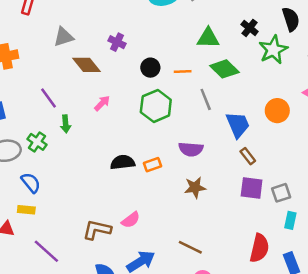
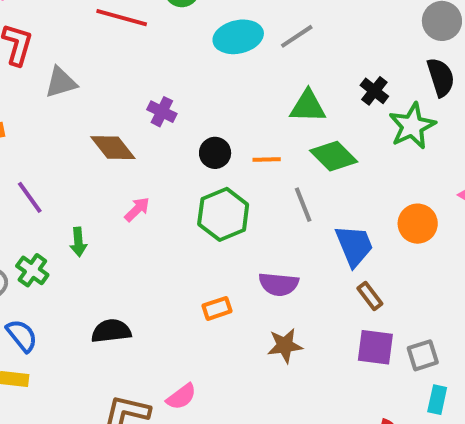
gray triangle: (64, 37) -> (61, 82), moved
purple line: (49, 98) -> (30, 197), moved
black semicircle: (123, 162) -> (111, 331), moved

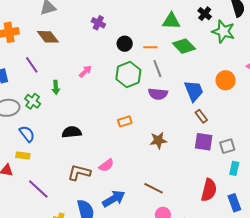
green star: (412, 126) -> (223, 31), turned -30
brown diamond: (113, 148) -> (48, 37), moved
gray line: (303, 205) -> (157, 69), moved
purple semicircle: (279, 284) -> (158, 94), moved

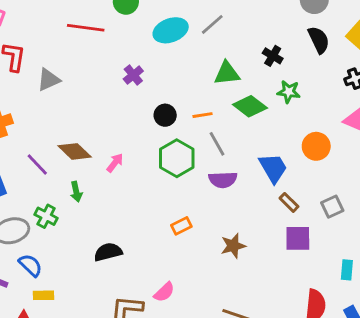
purple cross: (98, 23) -> (133, 75), moved, turned 32
green star: (223, 31) -> (289, 92), moved, size x0.7
brown diamond: (48, 37) -> (75, 151), moved
blue semicircle: (27, 134) -> (30, 265), moved
gray square: (227, 146) -> (332, 207), moved

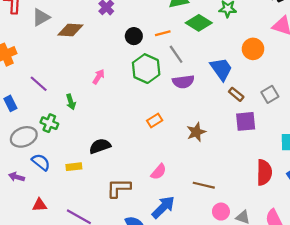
brown diamond: (75, 151) -> (70, 30), moved, turned -35
pink semicircle: (164, 292) -> (159, 172), moved
yellow rectangle: (43, 295) -> (74, 167), moved

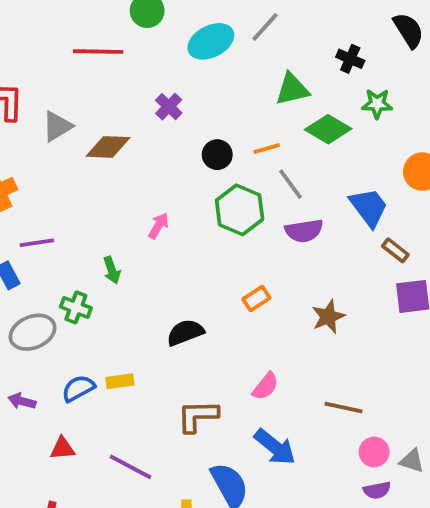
purple line: (39, 84) -> (37, 243), moved, turned -48
black semicircle: (100, 146) -> (185, 333), moved
blue semicircle: (41, 162) -> (78, 388), moved, turned -66
blue arrow: (163, 207) -> (275, 447), turned 85

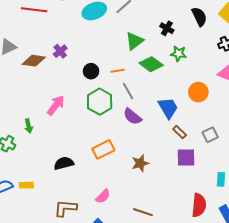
green triangle: (292, 89) -> (134, 41), turned -30
purple cross: (169, 107) -> (60, 51), moved
pink arrow: (158, 226) -> (56, 105), size x1.5
purple semicircle: (304, 231) -> (132, 116), turned 42
orange rectangle: (256, 299) -> (103, 149), size x1.5

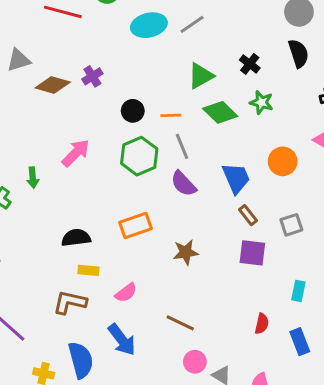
yellow rectangle: (26, 185) -> (88, 270), moved
red semicircle: (199, 205) -> (262, 324), size x0.6

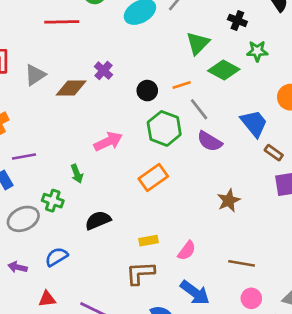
pink arrow: (76, 153) -> (108, 142), turned 36
orange rectangle: (135, 225) -> (153, 178), moved
black semicircle: (76, 238) -> (98, 220), moved
pink circle: (195, 362) -> (251, 298), moved

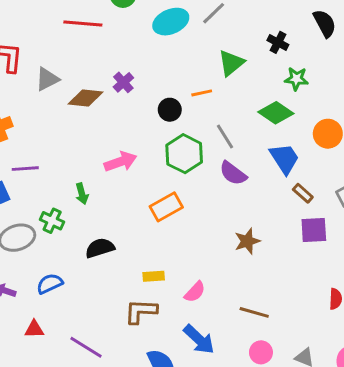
green diamond: (224, 70) -> (276, 113), moved
orange line: (182, 85) -> (202, 93), moved

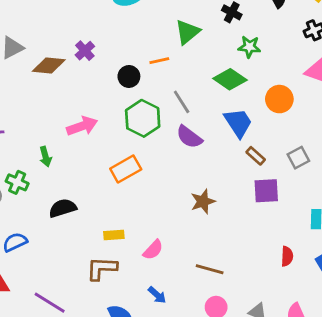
blue arrow: (199, 339) -> (157, 295), size x0.6

